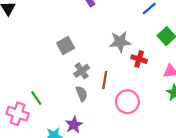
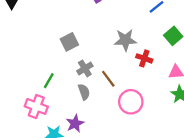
brown line: (105, 80) -> (108, 79), turned -48
green line: (36, 98) -> (49, 81), moved, turned 63
pink cross: (18, 114) -> (36, 106), moved

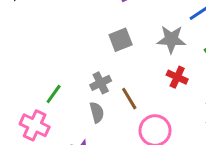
gray star: (125, 40) -> (171, 39), moved
gray square: (69, 42) -> (121, 40), moved

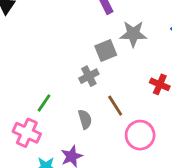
gray star: (171, 39) -> (133, 34), moved
gray cross: (101, 83) -> (89, 76), moved

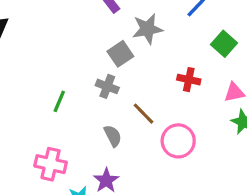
gray cross: (89, 76) -> (107, 86), turned -30
green line: (44, 103) -> (59, 101), moved

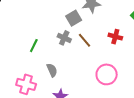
brown line: (144, 114) -> (85, 40), moved
gray semicircle: (113, 136) -> (52, 70), moved

